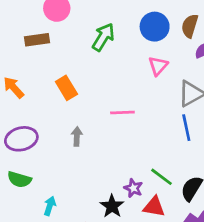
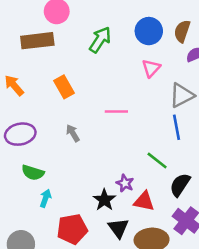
brown rectangle: (37, 40) -> (37, 41), size x1.4
gray arrow: (77, 136) -> (73, 133), turned -36
green line: (162, 177) -> (157, 160), moved
green semicircle: (19, 179) -> (33, 173), moved

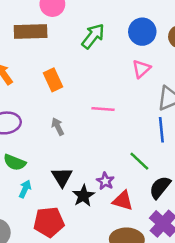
black triangle: (118, 228) -> (62, 177), moved

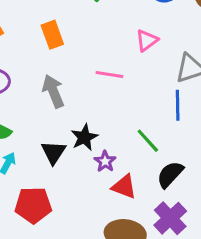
pink triangle: (141, 69) -> (147, 40), moved
gray arrow: (58, 127) -> (53, 91), size x1.5
black star: (83, 196) -> (84, 137), moved

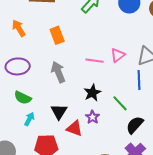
pink triangle: (147, 40) -> (118, 55), moved
black star: (84, 137) -> (92, 93), moved
red triangle: (124, 187) -> (74, 128), moved

